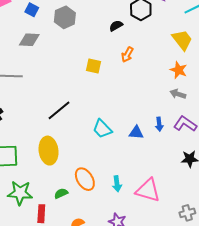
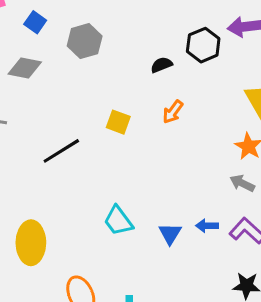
black line: (59, 110) -> (61, 151), moved
blue arrow: (159, 124) -> (207, 226), turned 88
blue triangle: (136, 132) -> (170, 234), turned 49

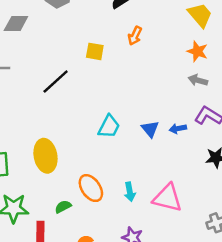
cyan trapezoid: (118, 221) -> (109, 127), turned -105
blue arrow: (207, 226) -> (178, 129), moved

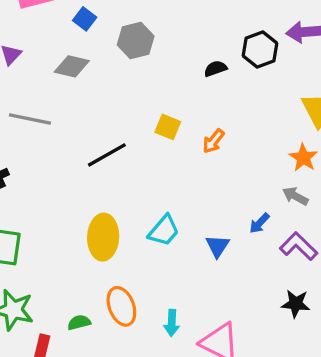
orange arrow: (135, 36) -> (213, 141), moved
blue arrow: (178, 129) -> (259, 223), moved, turned -49
yellow ellipse: (45, 156) -> (103, 237), moved

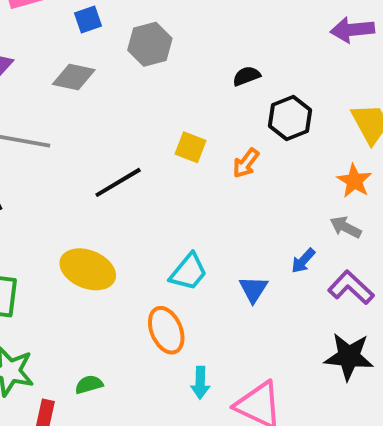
blue square: (85, 19) -> (88, 19), turned 35
black hexagon: (260, 49) -> (290, 118), moved
yellow ellipse: (103, 237) -> (88, 269), moved, turned -69
black star: (296, 304) -> (349, 357), size x1.4
orange ellipse: (121, 306) -> (166, 330), moved

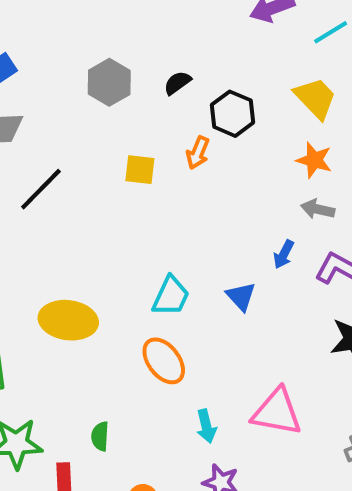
gray hexagon: (150, 44) -> (109, 82), moved
orange arrow: (246, 163) -> (198, 153), moved
black line: (118, 182) -> (41, 189), moved
cyan arrow: (200, 383) -> (206, 426), moved
green semicircle: (89, 385) -> (100, 436), turned -56

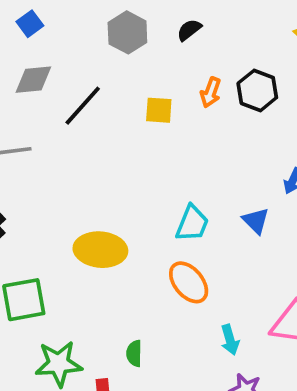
black hexagon: (233, 114) -> (257, 90), moved
black line: (41, 189) -> (83, 106), moved

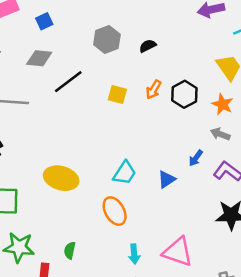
blue triangle: (256, 221) -> (167, 179), turned 30

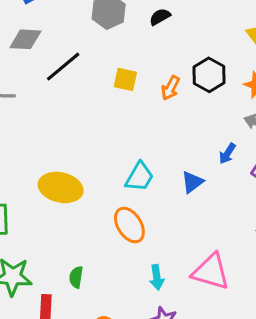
orange arrow: (154, 90) -> (170, 88), moved

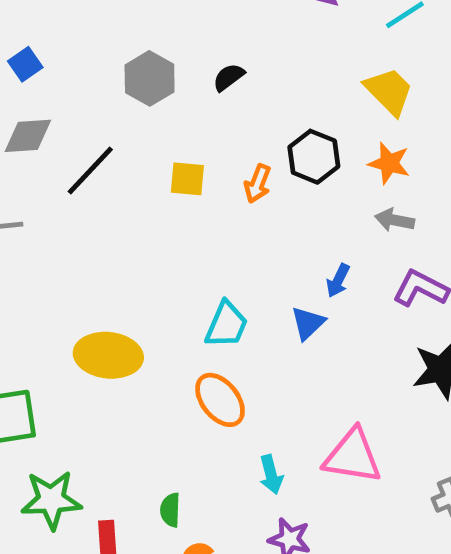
blue arrow: (227, 154) -> (338, 281), moved
green semicircle: (76, 277) -> (170, 510), moved

